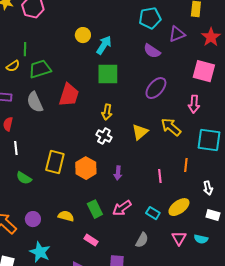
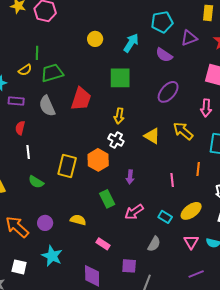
cyan arrow: (104, 45) -> (131, 43), moved
yellow triangle: (140, 132) -> (152, 136), turned -48
orange hexagon: (86, 168) -> (98, 160), moved
green rectangle: (95, 209) -> (107, 199), moved

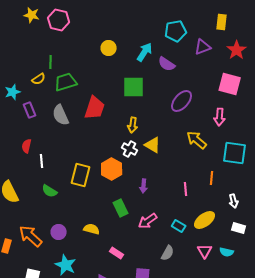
purple semicircle: (164, 55) -> (167, 64), moved
purple rectangle: (16, 101) -> (30, 110), turned 63
red semicircle: (20, 128) -> (27, 146), moved
yellow triangle: (152, 136) -> (153, 145), moved

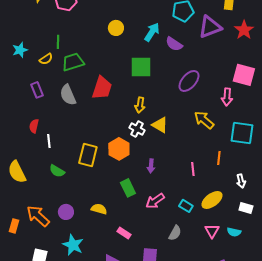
purple triangle: (203, 47) -> (210, 27), size x1.4
pink square: (230, 84) -> (244, 75), moved
cyan star: (13, 92) -> (20, 50), moved

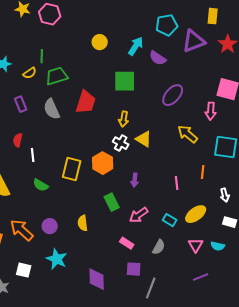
yellow semicircle: (99, 209) -> (83, 223), turned -112
pink rectangle: (124, 233) -> (127, 243), moved

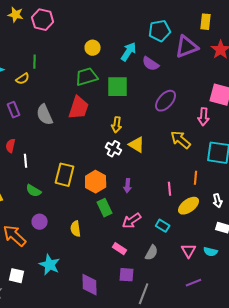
green trapezoid: (57, 76) -> (87, 77), moved
orange hexagon: (103, 163) -> (96, 182), moved
yellow ellipse: (196, 214) -> (189, 206), moved
purple circle: (50, 226) -> (40, 222), moved

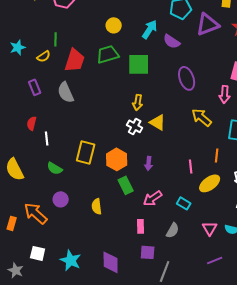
purple ellipse: (166, 101) -> (187, 78), turned -60
red trapezoid: (79, 108) -> (75, 60), moved
pink rectangle: (120, 249) -> (141, 226), turned 56
cyan star: (50, 265) -> (71, 260), moved

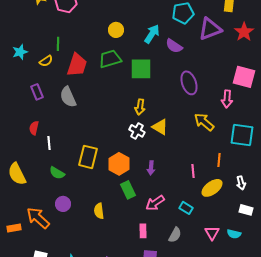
orange rectangle: (12, 223) -> (14, 228), turned 64

